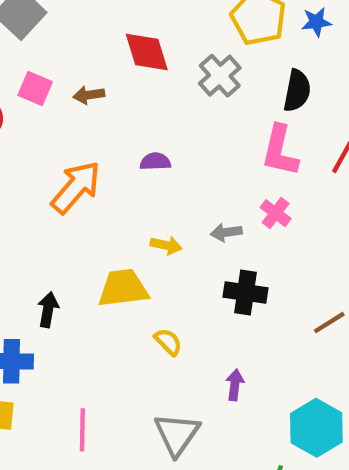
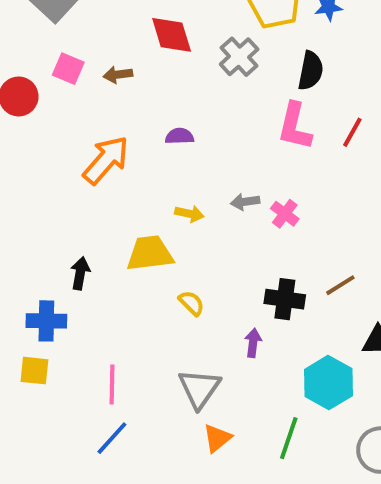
pink cross: (276, 213) -> (285, 214), moved
black cross: (246, 292) -> (285, 299), moved

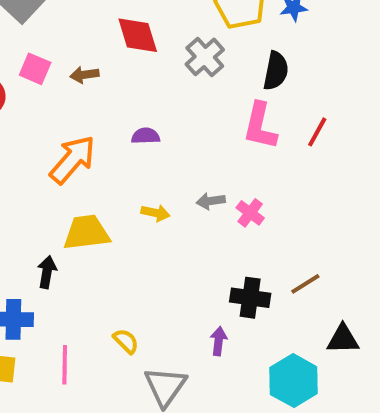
yellow trapezoid: (150, 253) -> (86, 233), moved
yellow semicircle: (191, 303) -> (126, 341), moved
pink line: (112, 385) -> (65, 365), moved

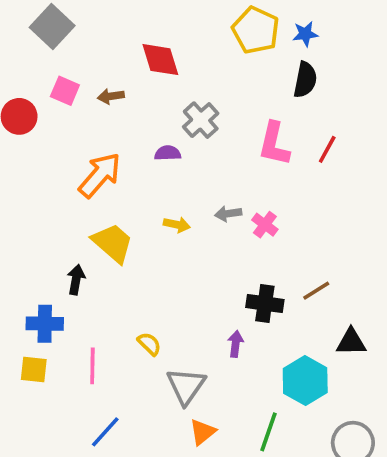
gray cross: (205, 57) -> (201, 120), moved
black semicircle: (276, 71) -> (305, 80), moved
yellow trapezoid: (86, 233) -> (113, 243), turned 48

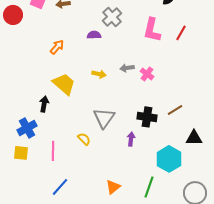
orange arrow: (100, 175) -> (57, 47), size x0.6
blue cross: (45, 324) -> (27, 128), turned -30
gray triangle: (186, 386) -> (104, 118), moved

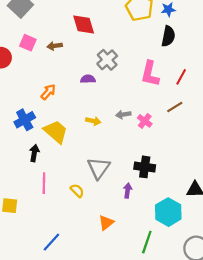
brown line: (175, 110) -> (175, 107), moved
blue cross: (27, 128) -> (25, 120), moved
pink line: (53, 151) -> (44, 183), moved
orange triangle: (113, 187) -> (106, 223), moved

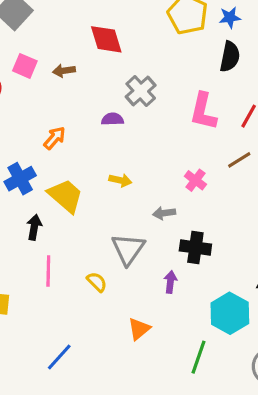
gray arrow: (123, 114) -> (164, 213), moved

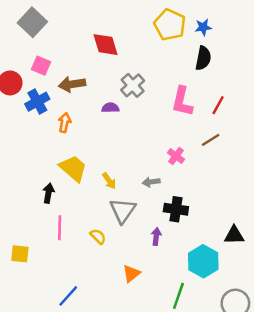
brown arrow: (64, 71) -> (72, 84), moved, size x1.5
orange arrow: (55, 138) -> (65, 123), turned -30
blue cross: (20, 179) -> (37, 102), moved
yellow arrow: (120, 180) -> (109, 181), moved, turned 42

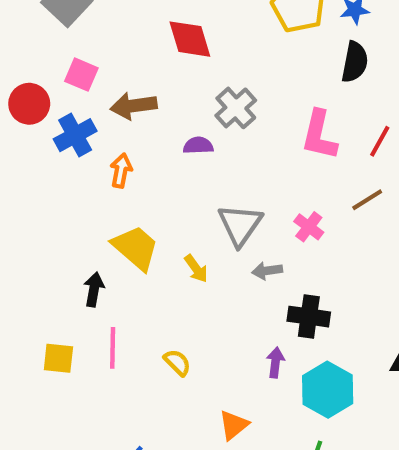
gray triangle: (123, 210) -> (240, 225), moved
yellow square: (20, 254) -> (58, 358), moved
cyan hexagon: (203, 261) -> (328, 390), moved

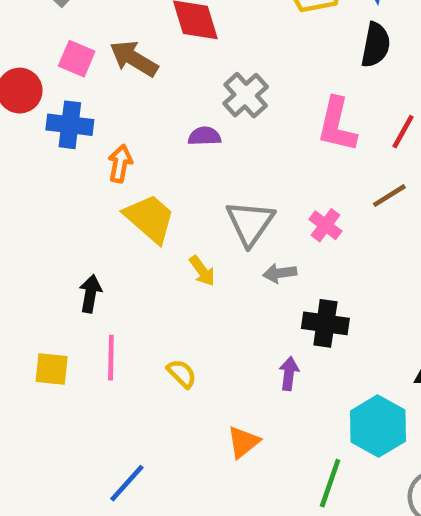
brown arrow: (134, 106) -> (134, 59), moved, turned 39
blue cross: (75, 135) -> (70, 125), turned 36
yellow trapezoid: (136, 248) -> (150, 218), moved
cyan hexagon: (328, 390) -> (378, 426), moved

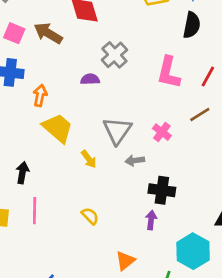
yellow semicircle: (182, 374) -> (90, 216), moved
purple arrow: (289, 374) -> (151, 220), moved
orange triangle: (243, 442) -> (125, 261), moved

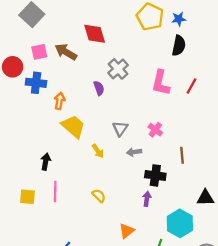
pink square: (14, 33) -> (39, 52), turned -35
purple semicircle: (90, 79) -> (99, 88), turned 72
brown line: (200, 114) -> (182, 155), moved, turned -63
gray triangle: (117, 131) -> (120, 129), size x0.7

